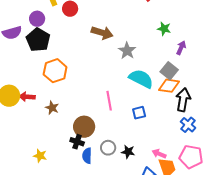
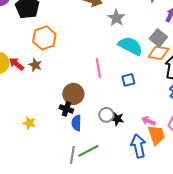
red arrow: (27, 97) -> (16, 64), turned 35
brown star: (52, 108) -> (35, 65), moved
gray circle: (108, 148) -> (106, 115), moved

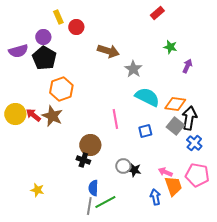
gray square: (158, 38) -> (175, 126), moved
brown star: (35, 65) -> (52, 116), size x1.5
yellow star: (29, 123) -> (37, 190), moved
blue semicircle: (76, 123) -> (93, 188), moved
blue arrow: (138, 146) -> (155, 197), size x0.7

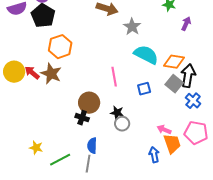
black star: (134, 170) -> (117, 113), moved
green line: (105, 202) -> (60, 160), moved

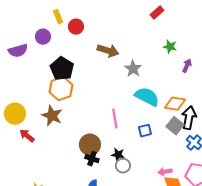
black pentagon: (43, 16) -> (62, 69), moved
red arrow: (32, 73) -> (27, 136), moved
black cross: (82, 118) -> (92, 159), moved
pink arrow: (164, 130) -> (165, 172), turned -32

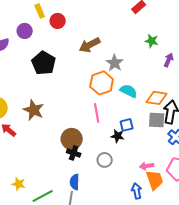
brown arrow: (108, 51) -> (90, 45), turned 135
orange hexagon: (61, 89) -> (102, 83), moved
cyan semicircle: (147, 97) -> (129, 91), size x0.7
gray square: (175, 126) -> (157, 120), turned -36
black star: (118, 155) -> (118, 136), moved

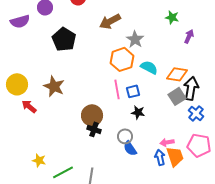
gray square: (157, 120) -> (177, 96), turned -36
blue square: (127, 125) -> (133, 91), moved
blue semicircle: (75, 182) -> (130, 148), moved, turned -35
blue arrow: (137, 191) -> (160, 157), moved

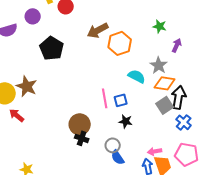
gray star: (135, 39) -> (159, 65), moved
orange hexagon: (122, 59) -> (120, 43), moved
brown star: (54, 86) -> (27, 86), moved

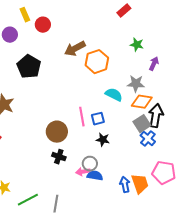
gray star: (159, 65) -> (136, 84), turned -30
blue cross: (184, 122) -> (148, 139), moved
brown circle: (80, 124) -> (57, 132), moved
pink arrow: (155, 151) -> (83, 172), moved
blue semicircle: (118, 157) -> (95, 176), turned 133

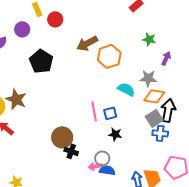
brown circle: (57, 132) -> (62, 137), moved
blue cross: (148, 139) -> (160, 133), turned -35

